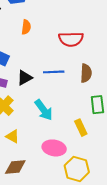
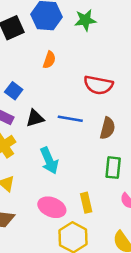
yellow rectangle: (81, 128) -> (86, 203), moved

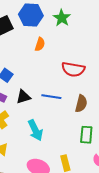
green star: (85, 20) -> (62, 18), turned -30
orange semicircle: (49, 60) -> (40, 44), moved

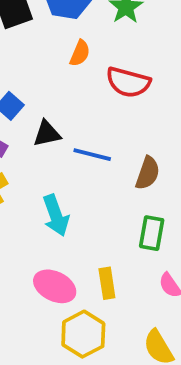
red semicircle: (73, 69) -> (128, 82), moved
black triangle: (23, 97) -> (47, 134), moved

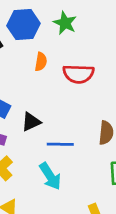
blue line: (92, 155) -> (60, 144), moved

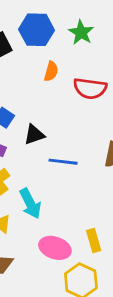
cyan arrow: (50, 176) -> (30, 204), moved

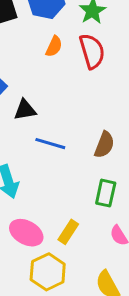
red semicircle: (90, 88) -> (92, 51), moved, turned -124
yellow rectangle: (94, 241) -> (68, 232), turned 40

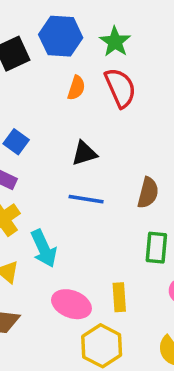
black triangle: (25, 110) -> (84, 153), moved
yellow rectangle: (68, 232) -> (119, 297), turned -30

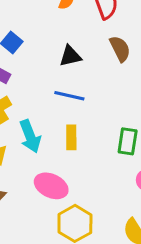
brown semicircle: (148, 193) -> (120, 49), moved, turned -44
yellow rectangle: (119, 297) -> (71, 137), moved

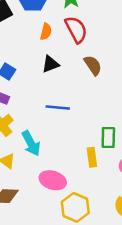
black triangle: (70, 56) -> (50, 64), moved
yellow rectangle: (71, 137) -> (92, 157), moved

